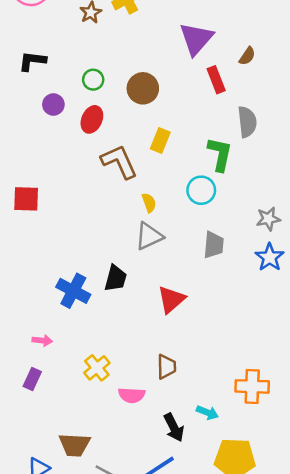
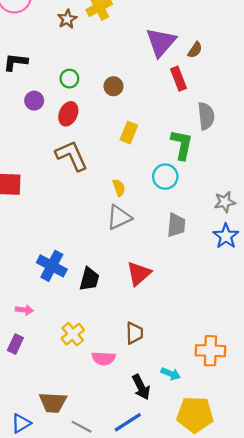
brown semicircle: (247, 56) -> (195, 50), moved
brown circle: (143, 88) -> (113, 86), size x0.7
brown L-shape: (119, 162) -> (72, 156), moved
black trapezoid: (116, 278) -> (89, 279), moved

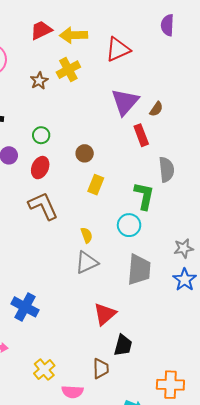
brown circle: (113, 86) -> (85, 153), moved
gray trapezoid: (176, 225) -> (139, 270), size x1.4
black trapezoid: (89, 279) -> (123, 345), moved

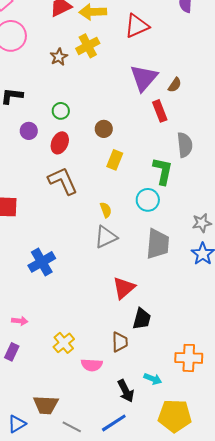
blue cross: (25, 307) -> (42, 262), moved, turned 32

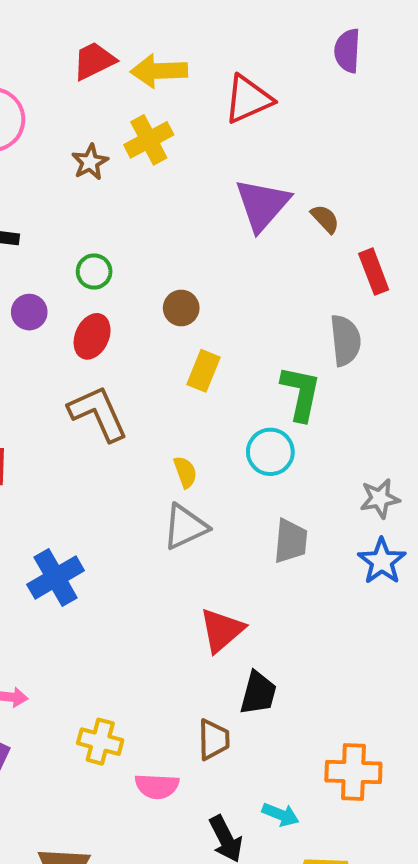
brown semicircle: (175, 85) -> (325, 219), turned -77
red rectangle: (160, 111) -> (374, 272), moved
gray trapezoid: (158, 244) -> (291, 541), size x0.7
yellow cross: (64, 343) -> (100, 742), turned -35

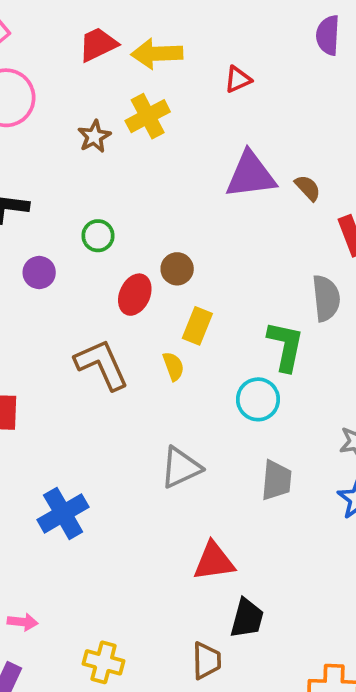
red triangle: (248, 99) -> (238, 79), size x0.6
purple triangle: (262, 205) -> (251, 175), turned 42
red ellipse: (92, 336) -> (135, 295), moved
yellow semicircle: (185, 472) -> (173, 366), moved
red triangle: (222, 630) -> (214, 561), turned 33

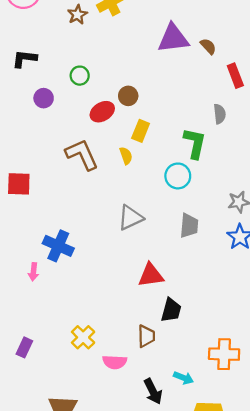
red ellipse: (135, 295) -> (102, 112), turned 35
gray semicircle: (326, 298) -> (220, 114), size x0.7
blue cross: (63, 513) -> (58, 246), turned -36
pink arrow: (23, 622) -> (33, 272), moved, turned 90
yellow cross: (104, 662) -> (83, 337), turned 30

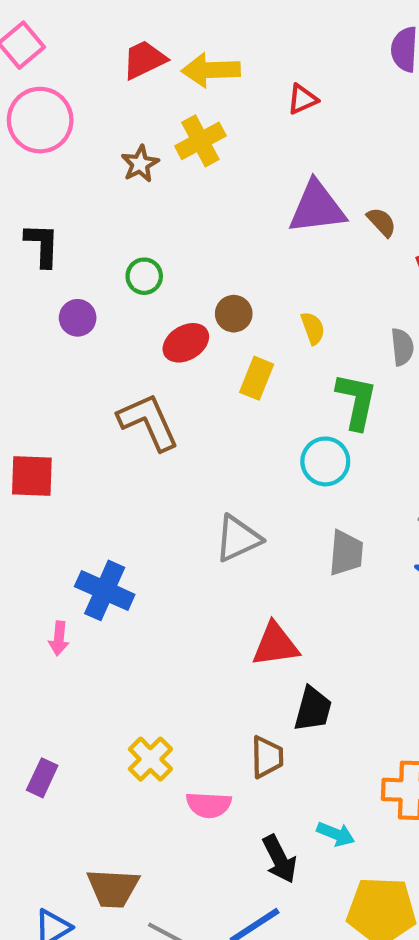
black L-shape: (24, 59) -> (42, 245), turned 85
yellow semicircle: (126, 156) -> (313, 328), moved

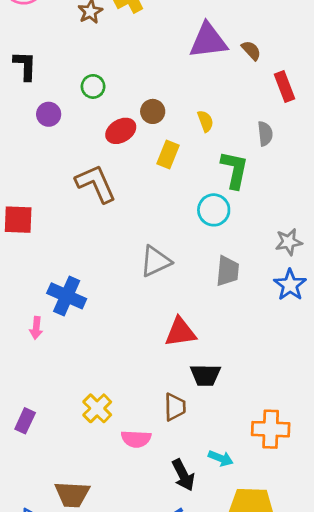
black trapezoid: (313, 709) -> (205, 375), turned 76

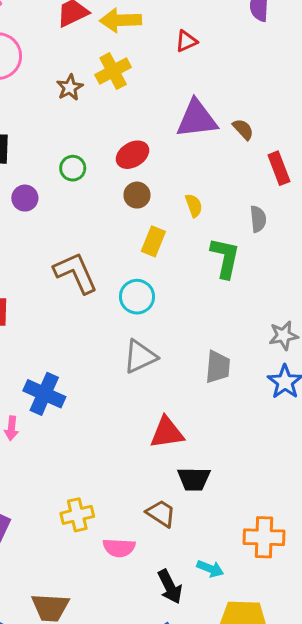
red ellipse: (121, 131) -> (132, 155), moved
cyan circle: (214, 210) -> (137, 297), moved
brown trapezoid: (175, 407) -> (161, 513), turned -56
yellow cross: (97, 408) -> (77, 515), turned 32

